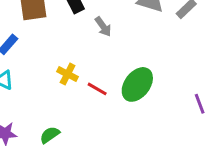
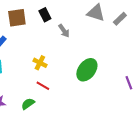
red line: (97, 89) -> (43, 86), moved

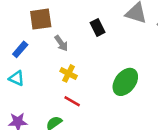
black rectangle: (45, 15) -> (98, 28), moved
gray arrow: (64, 31) -> (61, 43), moved

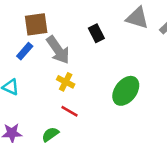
gray arrow: (61, 43) -> (58, 50), size x1.6
blue rectangle: (20, 49) -> (25, 51), moved

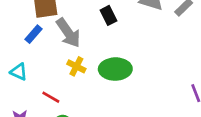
green ellipse: (126, 91) -> (115, 69), moved, turned 52
red line: (69, 111) -> (51, 97), moved

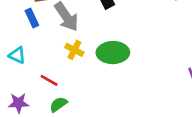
blue rectangle: (34, 34) -> (32, 18), turned -66

